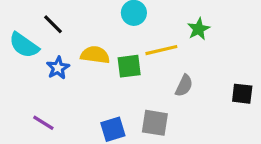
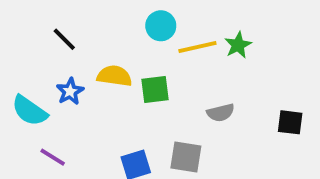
cyan semicircle: (24, 45) -> (29, 111), moved
yellow line: (161, 50) -> (197, 47), moved
gray semicircle: (184, 86) -> (221, 113), turned 50

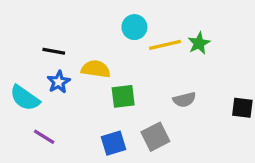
black line: (64, 39) -> (54, 51), moved, turned -35
green square: (155, 89) -> (123, 96), moved
gray square: (186, 157) -> (155, 137), turned -36

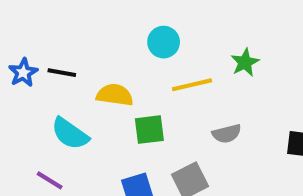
yellow line: (165, 45) -> (192, 85), moved
blue star: (59, 82) -> (23, 73), moved
cyan semicircle: (25, 98) -> (70, 134), moved

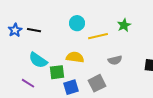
cyan circle: (164, 42) -> (77, 23), moved
yellow semicircle: (115, 95) -> (75, 57), moved
green square: (149, 130) -> (57, 72), moved

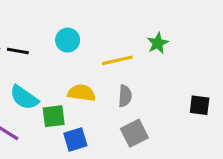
cyan circle: (77, 23) -> (68, 40), moved
gray semicircle: (115, 60) -> (125, 96), moved, turned -72
gray square: (97, 83) -> (134, 133), moved

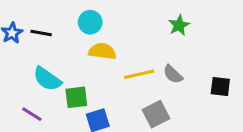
yellow line: (117, 60) -> (139, 74), moved
yellow semicircle: (82, 93) -> (102, 51), moved
gray semicircle: (125, 96) -> (173, 74), moved, turned 130

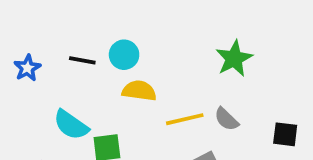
green star: (179, 25) -> (234, 59), size x1.4
black line: (41, 33) -> (82, 60), moved

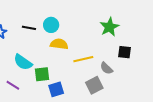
gray semicircle: (226, 119) -> (106, 68), moved
black square: (285, 134) -> (125, 52), moved

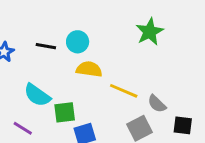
green star: (109, 27) -> (150, 32), moved
black square: (125, 52) -> (183, 125), moved
yellow line: (83, 59) -> (124, 91), turned 36

